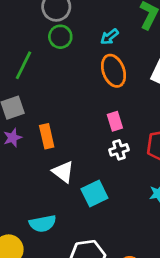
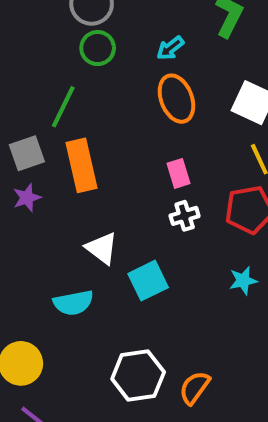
green line: (24, 65) -> (63, 107), moved
orange rectangle: (47, 136) -> (81, 165), moved, size x1.4
cyan semicircle: (43, 224) -> (73, 303), moved

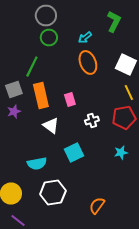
pink rectangle: (178, 173) -> (70, 100), moved
white triangle: (102, 248) -> (51, 126), moved
white hexagon: (138, 376) -> (53, 192), moved

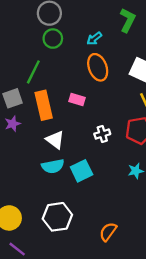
pink rectangle: (70, 100) -> (77, 99), moved, turned -56
cyan semicircle: (37, 164) -> (53, 166), moved

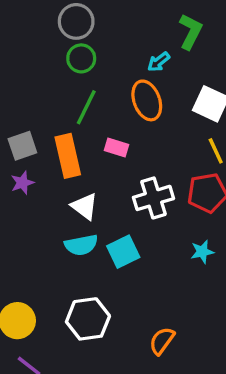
cyan arrow: (94, 39) -> (159, 62), moved
green line: (33, 72) -> (86, 107), moved
white cross: (102, 134) -> (153, 198), size x1.6

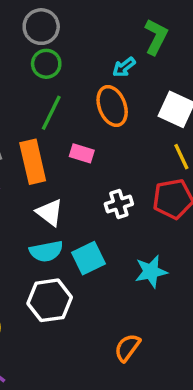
white cross: (153, 198) -> (119, 204), size x0.7
cyan star: (202, 252) -> (151, 272), moved, size x1.4
white hexagon: (88, 319) -> (50, 300), moved

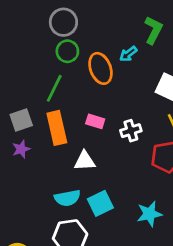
orange ellipse: (112, 106) -> (100, 68), moved
green line: (51, 113) -> (54, 88), moved
white cross: (119, 204) -> (131, 131), moved
white triangle: (50, 212) -> (85, 161), moved, turned -40

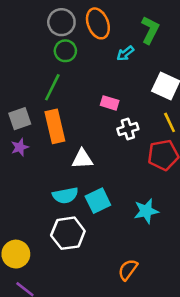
orange ellipse: (100, 68) -> (98, 23), moved
pink rectangle: (95, 121) -> (110, 103), moved

